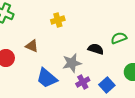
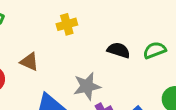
black semicircle: (96, 49) -> (119, 50), moved

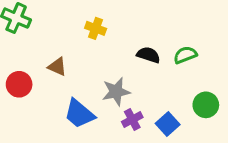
yellow cross: (67, 24) -> (96, 28), turned 36

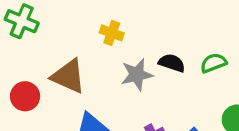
brown triangle: (57, 67) -> (68, 76), size x1.6
gray star: (116, 92) -> (137, 75), moved

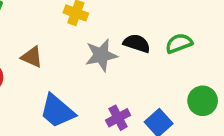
brown triangle: (68, 76) -> (32, 57), size x0.6

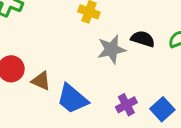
brown triangle: (32, 57) -> (41, 81), moved

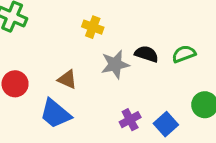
brown triangle: (41, 81) -> (67, 79), moved
blue trapezoid: (72, 99) -> (55, 114), moved

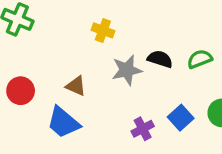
blue square: (166, 124) -> (181, 118), moved

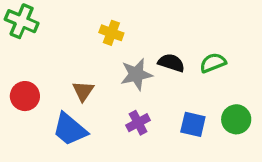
brown triangle: (76, 86) -> (83, 91), turned 40
blue square: (181, 118) -> (193, 124), turned -35
purple cross: (143, 129) -> (138, 123), moved

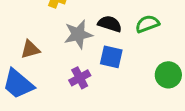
brown triangle: (83, 91) -> (30, 49), turned 40
blue square: (193, 124) -> (111, 57), moved

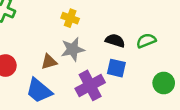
gray star: (78, 34) -> (73, 49), moved
purple cross: (80, 78) -> (90, 85), size x1.6

